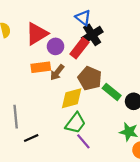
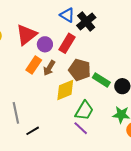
black cross: (92, 35) -> (86, 21), moved
orange rectangle: (41, 67) -> (34, 65), turned -42
green trapezoid: (75, 123) -> (84, 111), moved

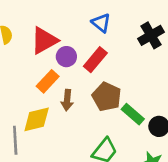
black cross: (86, 21) -> (151, 35), moved
brown arrow: (49, 68) -> (67, 100), moved, turned -35
yellow diamond: (65, 90) -> (37, 119), moved

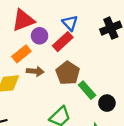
blue triangle: (101, 23) -> (70, 23), moved
brown arrow: (67, 100) -> (35, 71), turned -98

